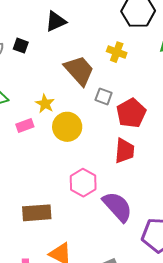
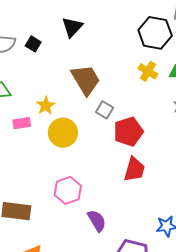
black triangle: (56, 21) -> (72, 27), turned -35
yellow cross: (117, 52) -> (148, 71), moved
red trapezoid: (125, 151) -> (134, 169), moved
purple semicircle: (117, 207) -> (97, 221), size x0.7

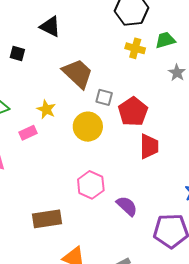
black triangle: (72, 27) -> (50, 26), turned -30
yellow circle: (63, 133) -> (88, 127), moved

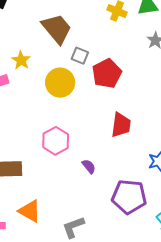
red trapezoid: (149, 146) -> (121, 125), moved
purple semicircle: (127, 206) -> (89, 166), size x0.7

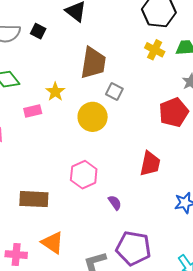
brown trapezoid: (57, 29) -> (93, 63), turned 44
red pentagon: (107, 74) -> (174, 112), moved
purple pentagon: (129, 197) -> (133, 248), moved

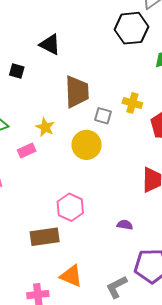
yellow cross: (155, 50) -> (132, 103), moved
pink hexagon: (84, 175) -> (70, 207), moved
purple semicircle: (115, 203) -> (125, 225), turned -35

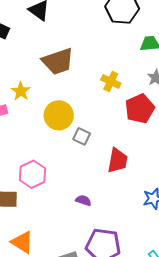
brown trapezoid: (77, 92) -> (58, 61), turned 64
gray square: (103, 116) -> (82, 136), moved

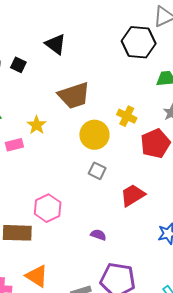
yellow circle: (59, 115) -> (94, 135), moved
red trapezoid: (118, 161) -> (133, 195), turned -132

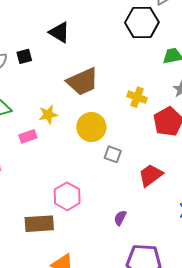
black square: (18, 65) -> (24, 56), turned -35
yellow star: (37, 125) -> (48, 115), turned 30
yellow circle: (94, 135) -> (91, 127), moved
purple semicircle: (98, 235) -> (120, 218), turned -77

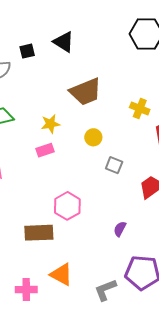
black square: (24, 56) -> (27, 51), moved
yellow circle: (91, 127) -> (93, 137), size x0.6
pink rectangle: (28, 136) -> (45, 150), moved

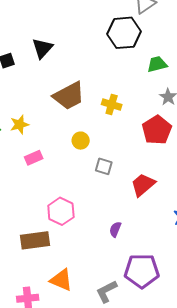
black triangle: (64, 42) -> (42, 48), turned 45
yellow cross: (140, 108) -> (112, 104), moved
yellow star: (50, 124) -> (20, 124), moved

